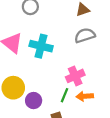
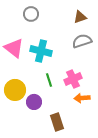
green line: (64, 95) -> (49, 80), moved, turned -40

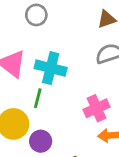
green line: (49, 80) -> (38, 98), moved, turned 32

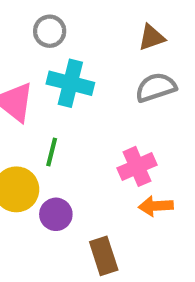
cyan cross: (51, 68) -> (70, 83), moved

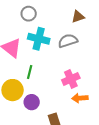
gray semicircle: (156, 87) -> (68, 41), moved

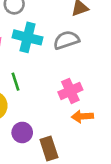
green line: (30, 72) -> (15, 82), turned -32
purple circle: (32, 102) -> (22, 132), moved

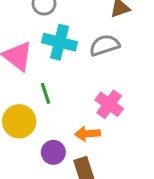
pink cross: (70, 91) -> (109, 104), turned -30
orange arrow: (82, 116) -> (87, 134), moved

